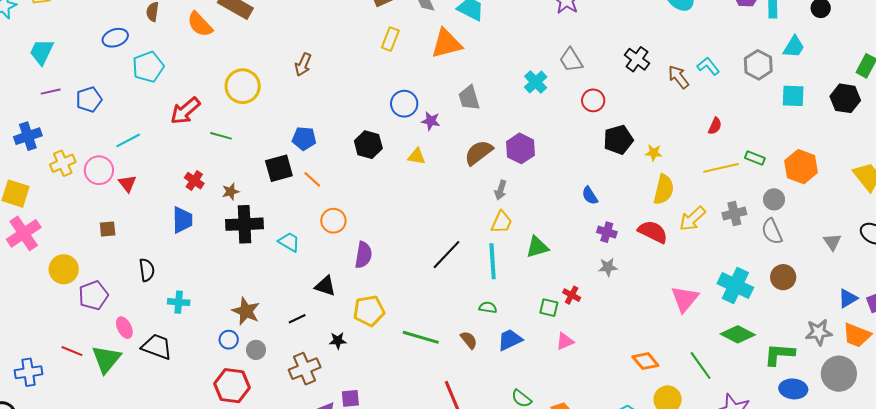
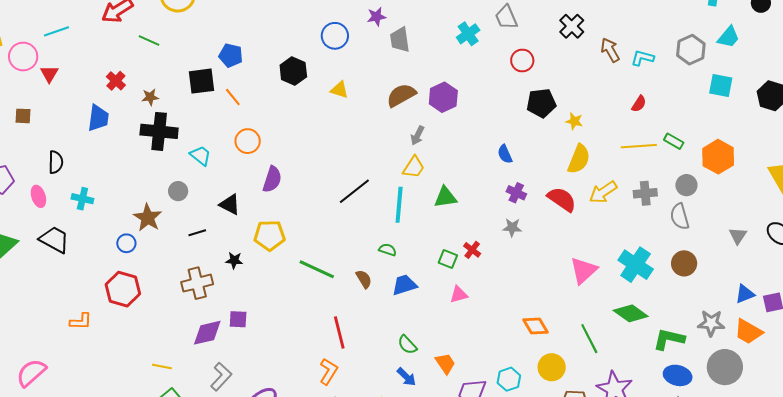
cyan L-shape: (708, 66) -> (642, 58), moved, turned -45
purple star: (431, 121) -> (376, 17), moved, turned -30
pink ellipse: (124, 328) -> (38, 196), moved
gray circle: (256, 350) -> (178, 191), moved

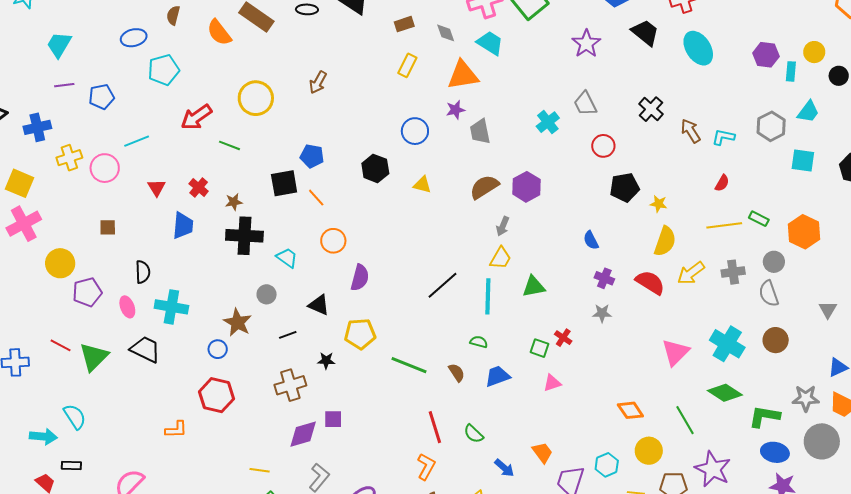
red triangle: (49, 74) -> (157, 188), moved
cyan cross: (82, 199) -> (171, 307), size x1.5
green semicircle: (407, 345) -> (473, 434), moved

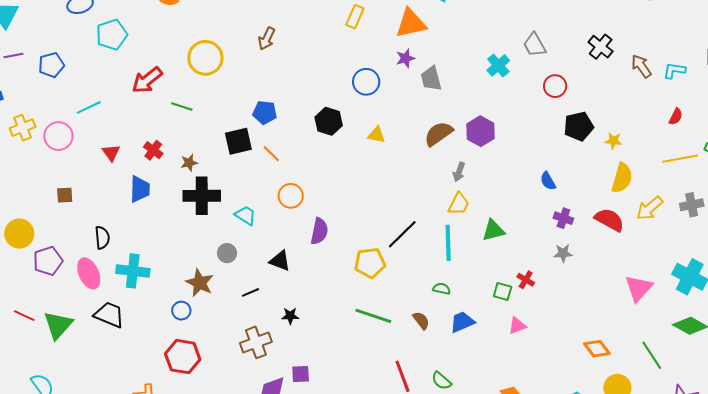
pink ellipse: (127, 307) -> (89, 273), size x1.4
yellow pentagon: (360, 334) -> (370, 263), moved

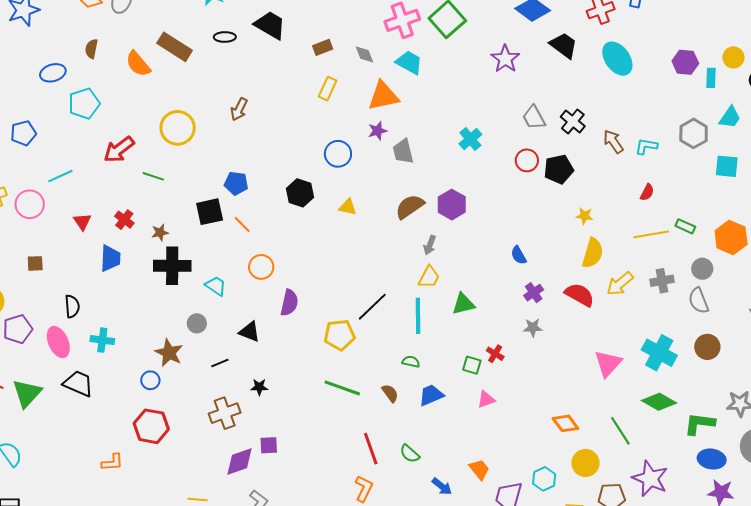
gray trapezoid: (535, 45) -> (534, 118), moved
black pentagon: (579, 126) -> (559, 169), moved
purple cross: (563, 218) -> (534, 293), turned 36
cyan cross: (133, 271) -> (102, 340), size x0.7

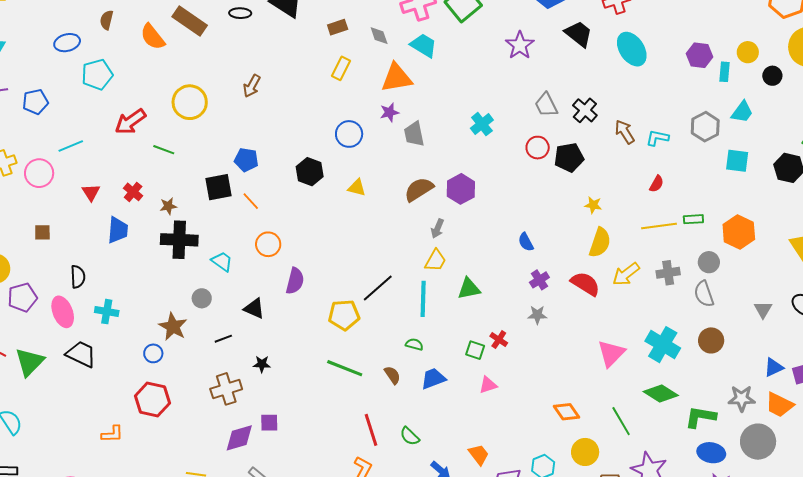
green rectangle: (685, 226) -> (693, 219), turned -30

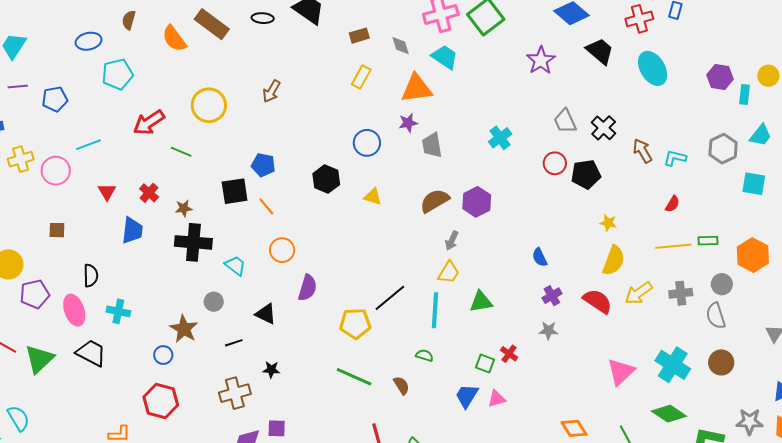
blue trapezoid: (433, 379) -> (467, 396), moved, turned -40

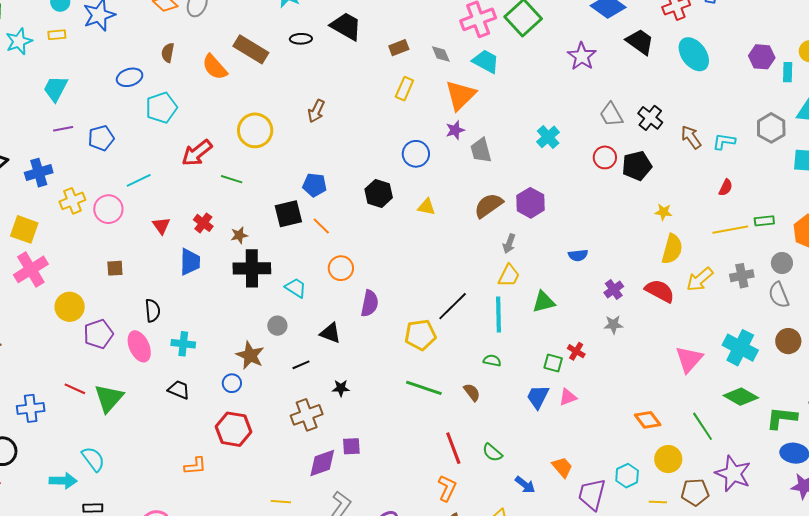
orange triangle: (416, 88) -> (460, 95), turned -32
blue semicircle: (540, 257) -> (578, 255), moved, turned -66
black trapezoid: (91, 353) -> (179, 390), moved, size x0.7

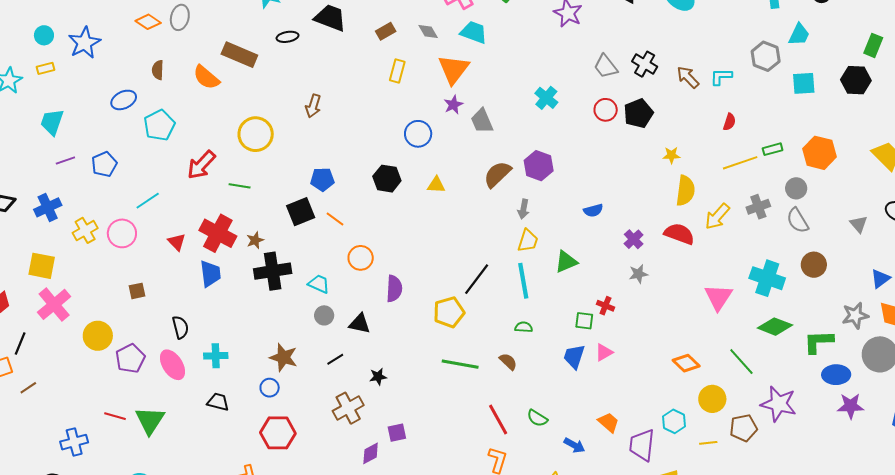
red cross: (203, 223) -> (218, 233), size x1.8
gray circle: (277, 326) -> (324, 315), moved
purple diamond: (322, 463) -> (371, 453), size x0.7

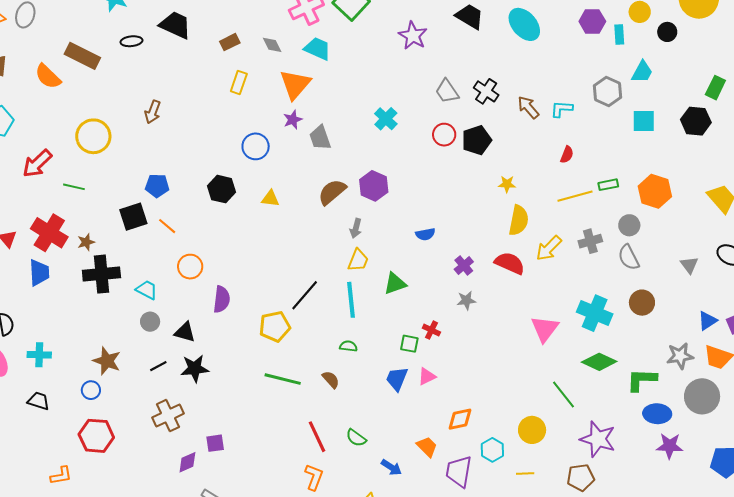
orange diamond: (686, 363) -> (460, 419), moved, turned -60
black star: (378, 377) -> (195, 368), moved, size x1.6
brown pentagon: (744, 428) -> (581, 477), moved

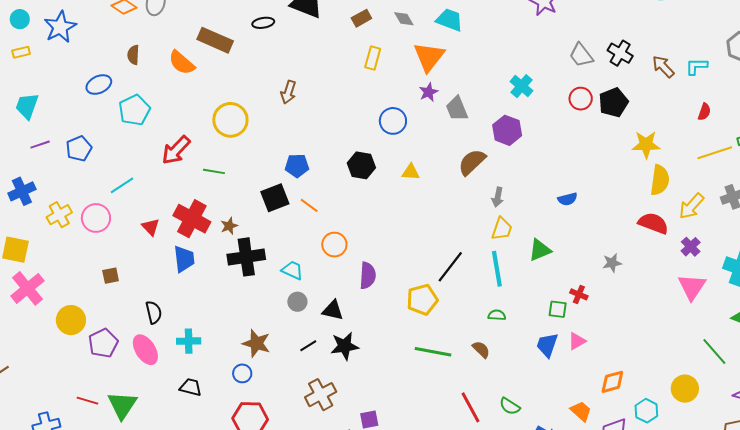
yellow star: (507, 184) -> (646, 145), size x1.6
purple hexagon: (374, 186) -> (507, 130), moved
purple cross: (464, 265) -> (691, 247), moved

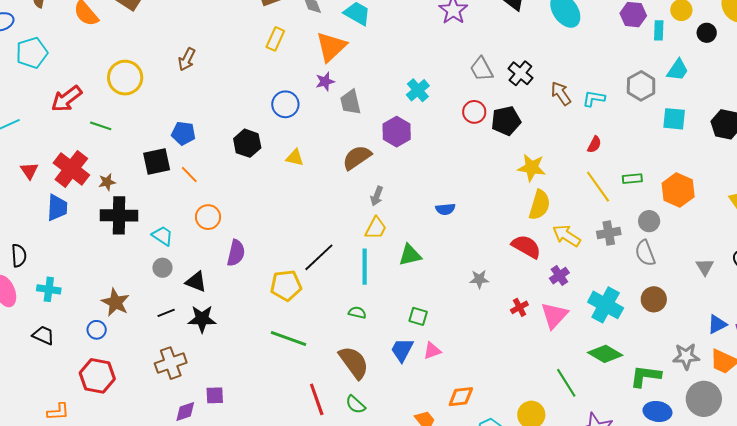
yellow line: (715, 153) -> (598, 187), turned 64
yellow arrow: (691, 206) -> (567, 236), turned 72
red cross: (579, 294) -> (519, 307), moved, turned 30
brown semicircle: (481, 349) -> (354, 362), moved, size x1.8

